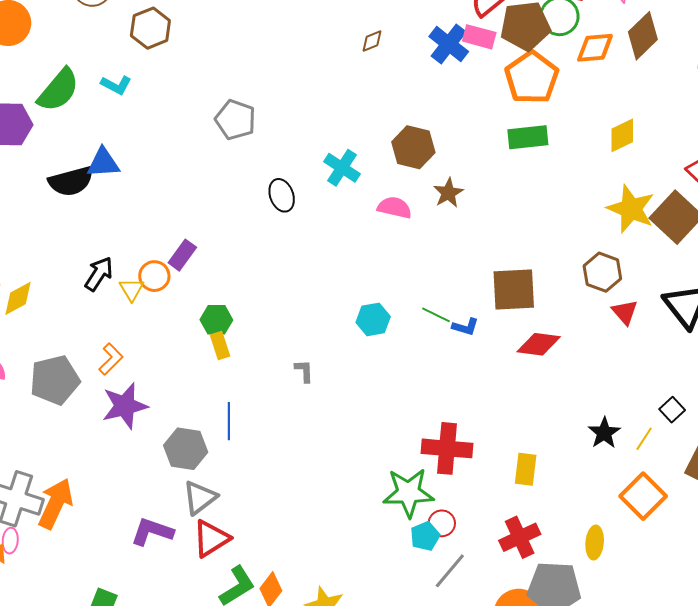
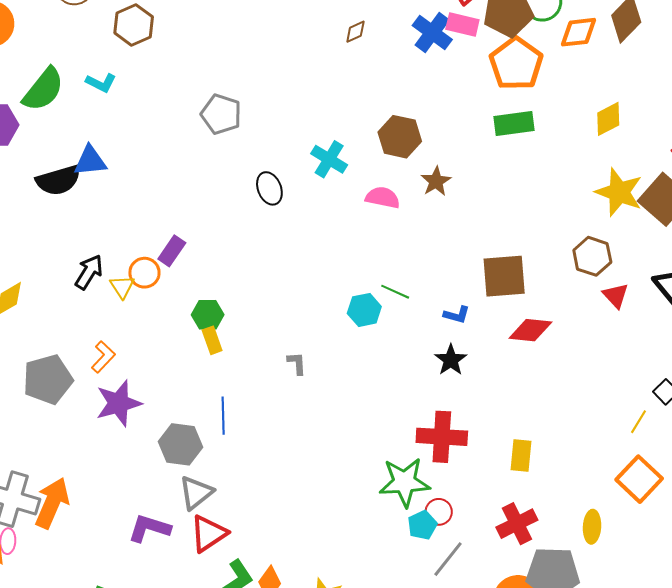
green line: (436, 315) -> (395, 292), moved
black star: (604, 433) -> (451, 360), moved

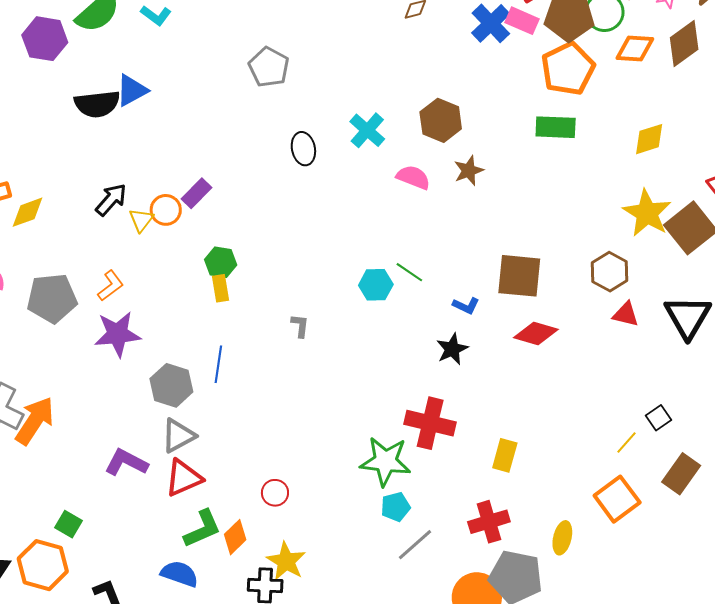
blue triangle: (90, 161) -> (132, 90), turned -33
red triangle: (616, 296) -> (626, 314), turned -44
red circle: (439, 512) -> (275, 493), moved

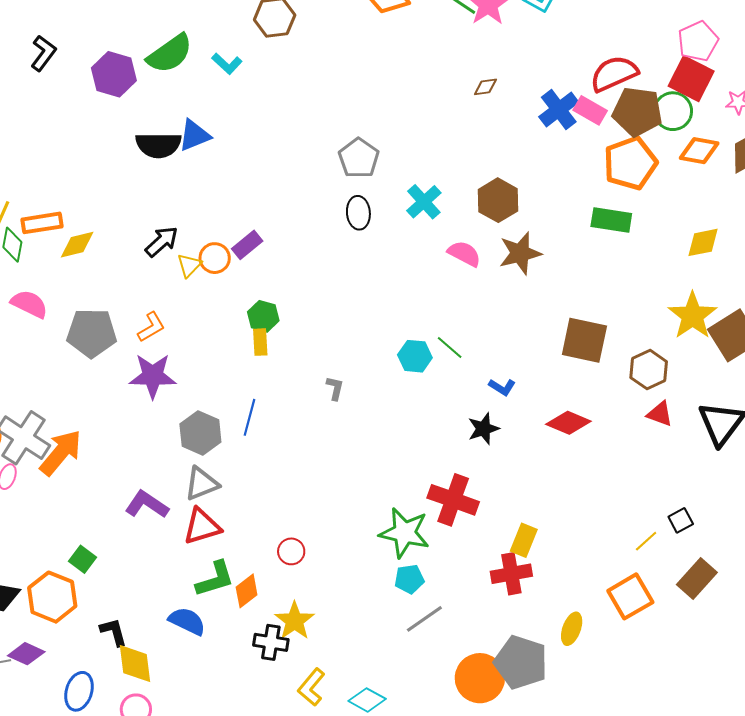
gray pentagon: (269, 67) -> (359, 158), moved
brown star: (469, 171) -> (520, 253), size x1.4
brown square: (519, 276) -> (584, 340), moved
red cross: (489, 522) -> (511, 574), moved

